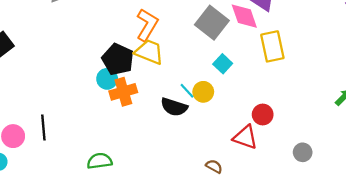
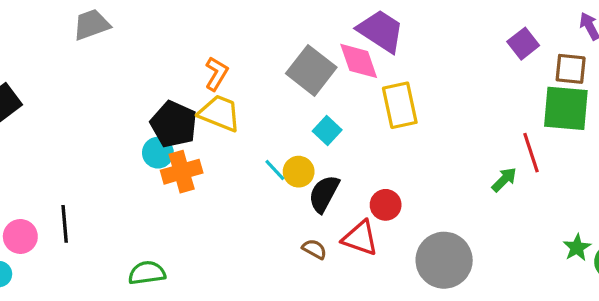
orange L-shape: (147, 25) -> (216, 74), size x0.7
black semicircle: (174, 107) -> (324, 194), moved, turned 100
gray circle: (303, 152) -> (444, 260), size x2.0
brown semicircle: (214, 166) -> (314, 249), moved

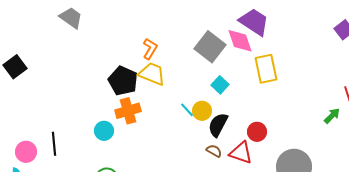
gray trapezoid: (91, 25) -> (71, 18), turned 55
cyan circle: (158, 153) -> (104, 131), moved
brown semicircle: (314, 249) -> (214, 151), moved

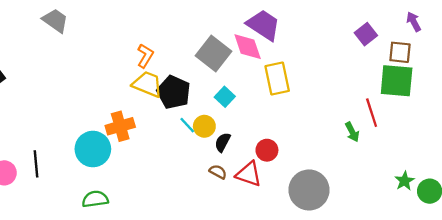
black pentagon: (123, 81) -> (174, 92), moved
green arrow: (332, 116) -> (352, 132), turned 108
black semicircle: (218, 125) -> (223, 142), size x0.7
cyan circle: (104, 131) -> (93, 149), size x1.6

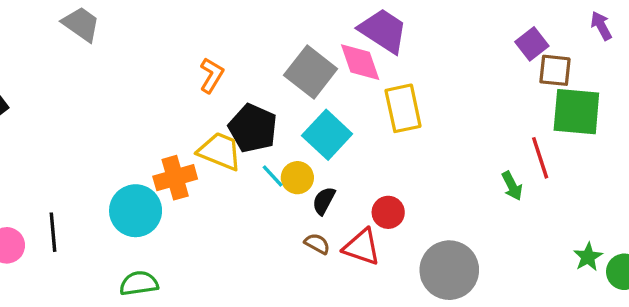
brown square: (400, 52) -> (555, 70), moved
yellow trapezoid: (147, 84) -> (220, 151), moved
cyan square: (225, 97) -> (327, 135), size x1.6

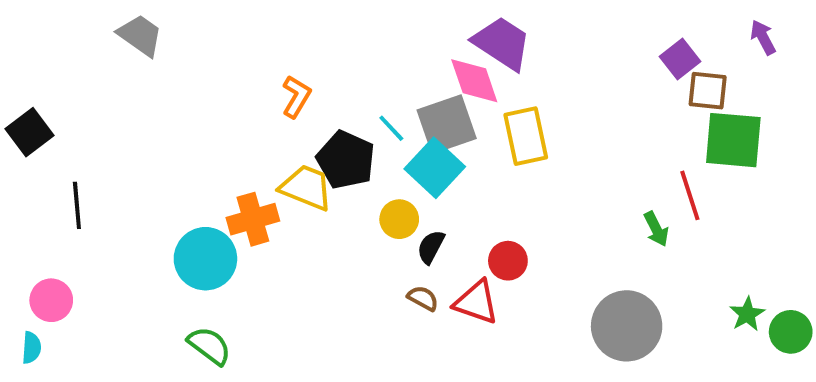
gray square: (311, 72) -> (447, 124), moved, turned 33
cyan line: (273, 176) -> (391, 128), moved
black line: (53, 232) -> (77, 205), moved
gray circle: (449, 270) -> (627, 326), moved
green semicircle: (139, 283) -> (209, 346), turned 45

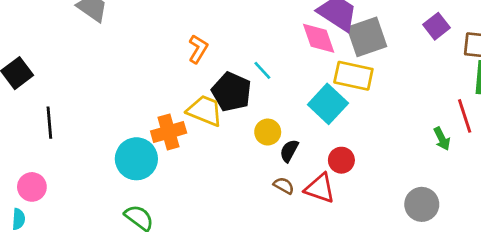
purple square: (680, 59) -> (436, 26), moved
gray square: (447, 124) -> (367, 37), moved
yellow rectangle: (526, 136) -> (353, 76), turned -66
cyan square: (435, 168) -> (328, 104), moved
gray circle: (627, 326) -> (422, 204), size x0.7

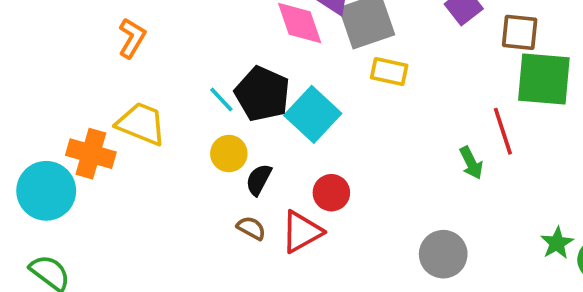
cyan line: (262, 70) -> (221, 99), moved
yellow rectangle: (353, 76) -> (389, 72), moved, size x0.7
black pentagon: (232, 92) -> (262, 94), moved
orange cross: (169, 132) -> (91, 154), turned 32
red triangle: (320, 188) -> (302, 232), turned -48

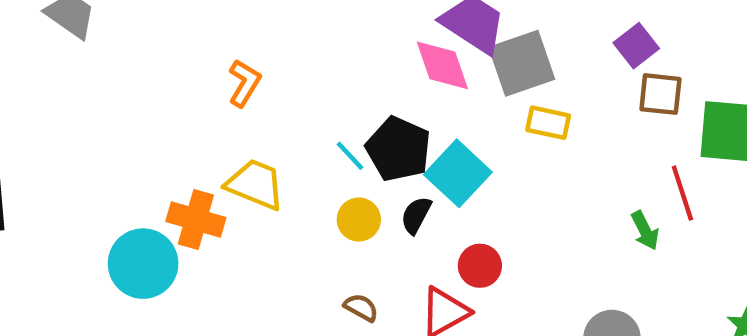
brown square: (520, 32) -> (660, 94), moved
black semicircle: (259, 180) -> (416, 215), moved
brown semicircle: (251, 228) -> (361, 308), moved

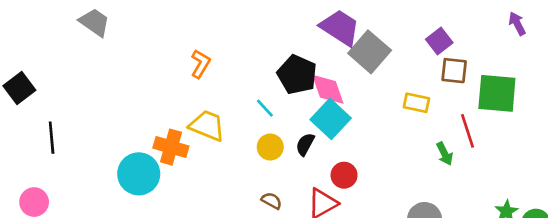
gray square: (522, 63) -> (370, 52), turned -30
pink diamond: (442, 65) -> (328, 89), moved
yellow rectangle: (548, 123) -> (416, 103), moved
black pentagon: (398, 149) -> (297, 75), moved

